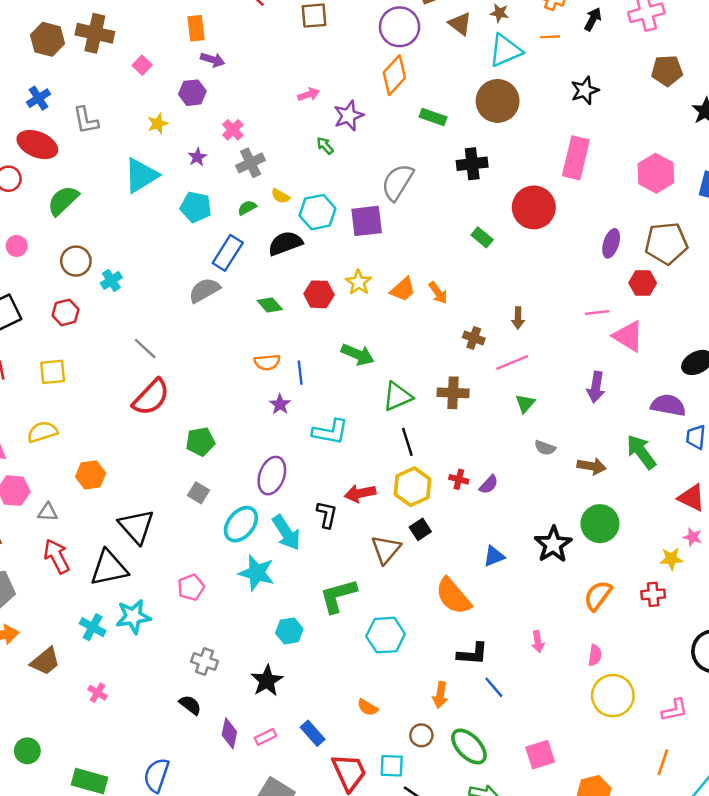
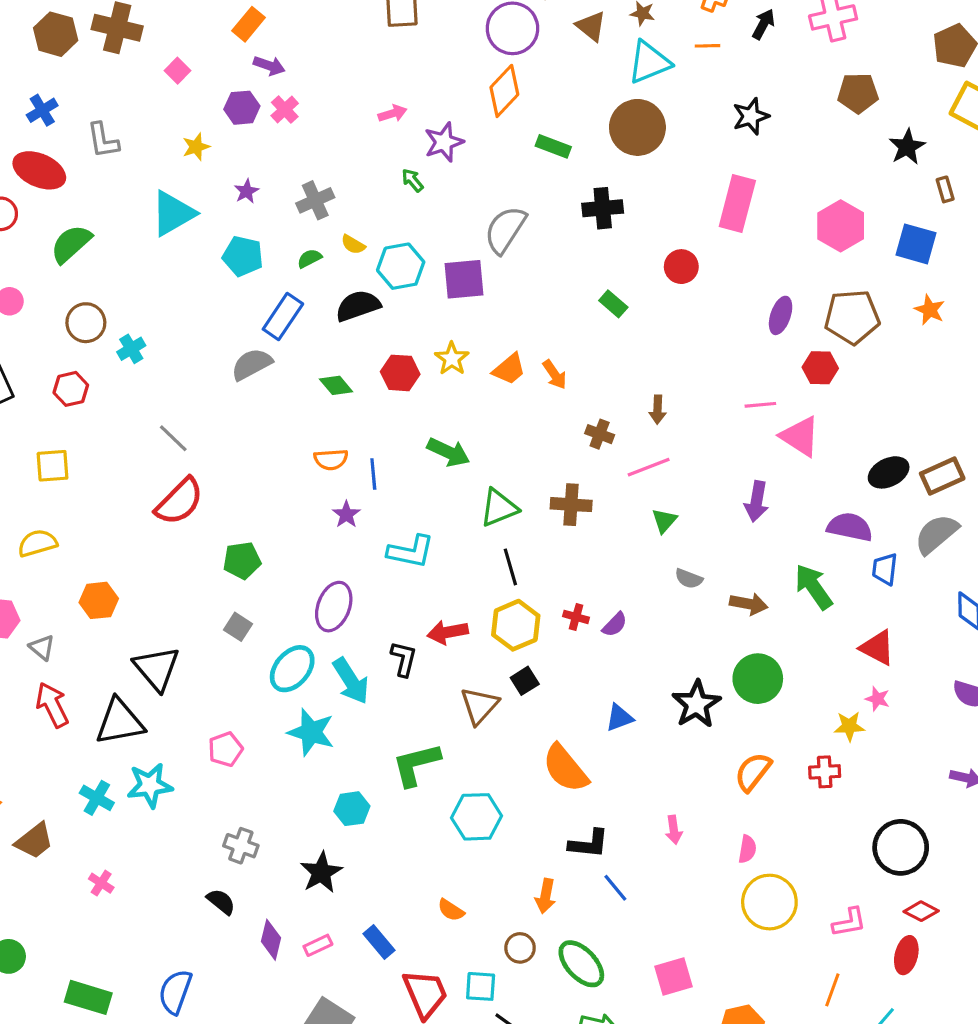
orange rectangle: (196, 28) -> (248, 24), turned 45
pink cross: (233, 130) -> (285, 110), moved
red circle: (534, 207) -> (681, 267), size x0.6
gray triangle: (48, 512) -> (42, 647), turned 35

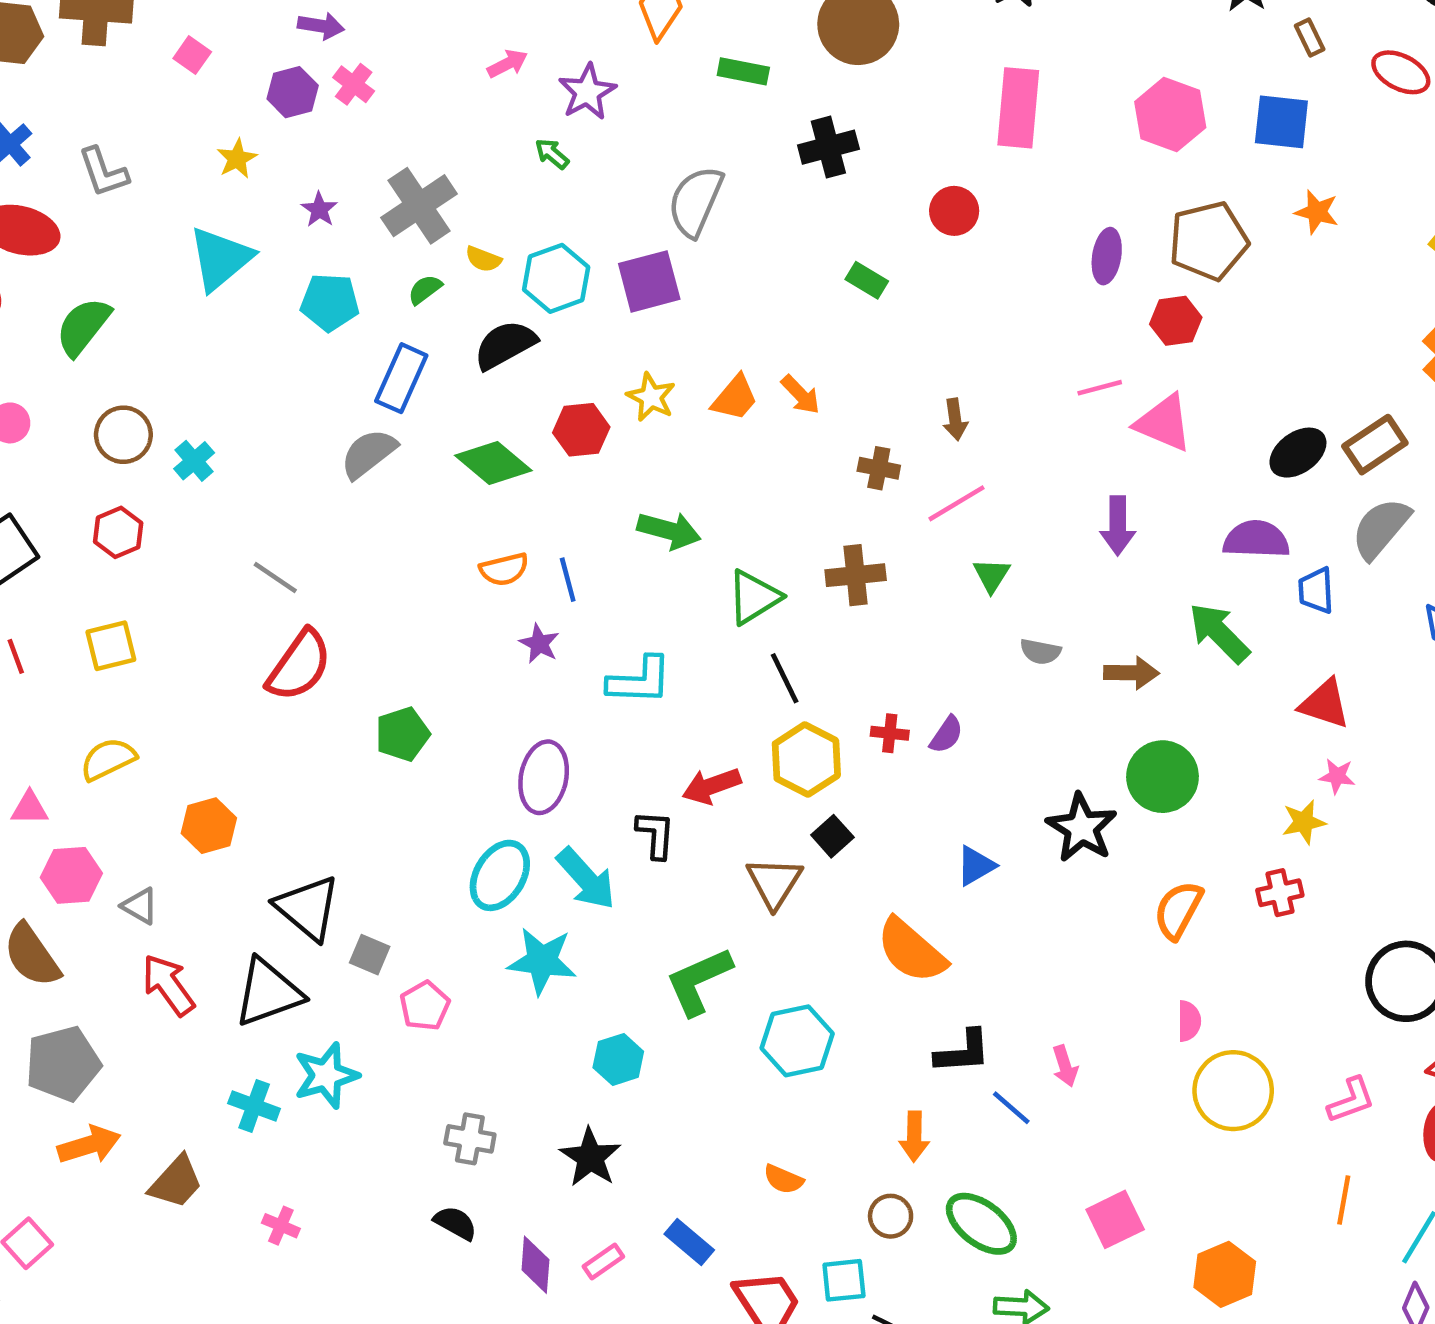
gray cross: (315, 200) -> (419, 206), size x1.4
green diamond: (336, 385) -> (493, 463), size x1.5
gray square: (238, 627) -> (370, 955), moved
pink arrow: (674, 830) -> (1065, 1066), moved

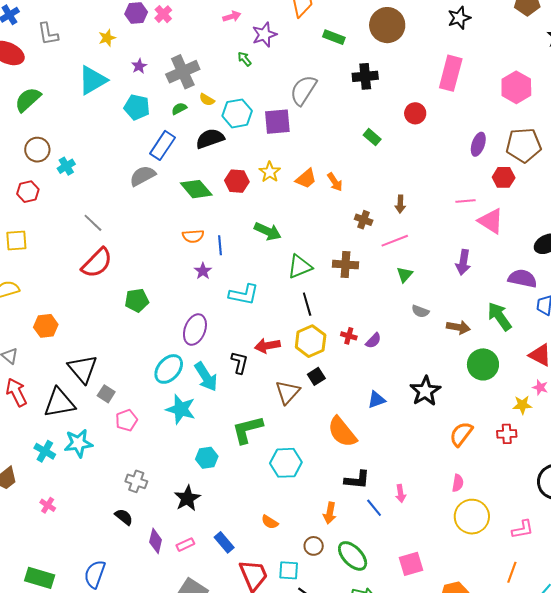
green circle: (1162, 777) -> (483, 364), moved

